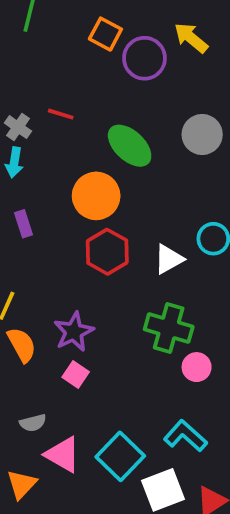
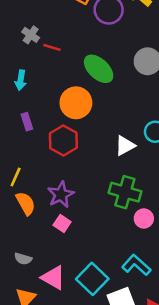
gray cross: (18, 127) -> (31, 35), moved
red hexagon: (107, 252) -> (63, 141), moved
gray semicircle: (33, 423) -> (23, 259), moved, turned 30

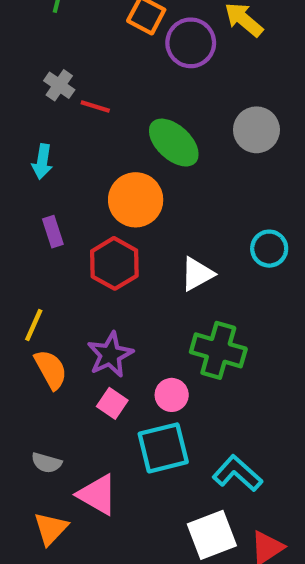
white triangle: (125, 146) -> (197, 274), moved
pink circle: (144, 218) -> (172, 395), moved
cyan square: (92, 279) -> (163, 448), moved, turned 32

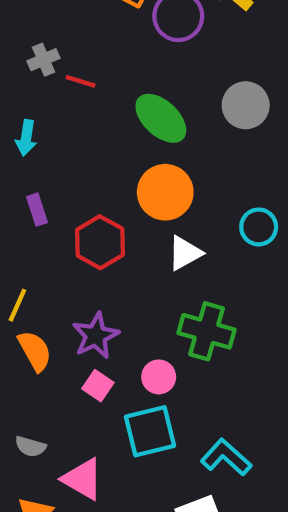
gray cross: (59, 85) -> (44, 60), turned 32
orange circle: (136, 200) -> (165, 192), moved

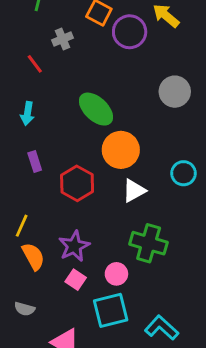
gray cross: (44, 60) -> (62, 39), moved
red line: (80, 81) -> (35, 64), moved, turned 36
green ellipse: (161, 118) -> (96, 109), moved
gray semicircle: (30, 446) -> (25, 309), moved

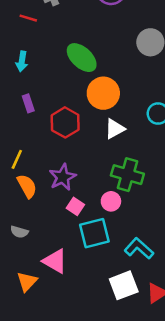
red line: (35, 64) -> (28, 18), turned -36
pink circle: (116, 274) -> (111, 201), moved
pink square: (76, 280) -> (75, 206), moved

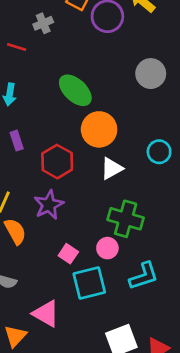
purple star: (63, 177) -> (49, 205), moved
cyan L-shape: (139, 248) -> (144, 276), moved, turned 120

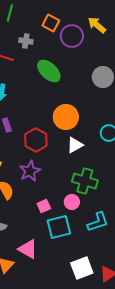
gray cross: (43, 23) -> (26, 41), turned 32
green ellipse: (75, 90) -> (49, 71), moved
pink square: (68, 254) -> (44, 206), turned 32

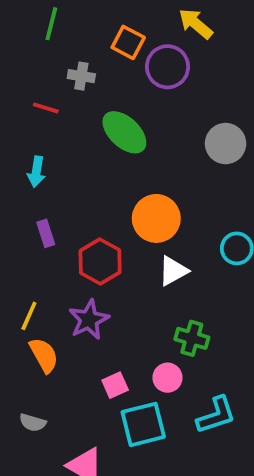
yellow arrow: (97, 25) -> (196, 24), moved
green cross: (85, 181) -> (192, 338), size x0.7

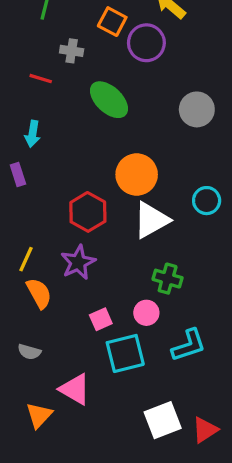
purple rectangle: (46, 233) -> (18, 175), moved
white triangle: (173, 271) -> (151, 220), size x1.4

